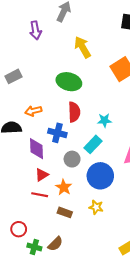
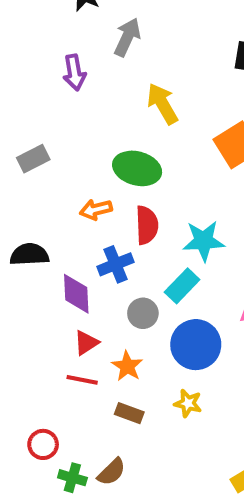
orange arrow: (33, 111) -> (96, 210), moved
cyan star: (104, 120) -> (204, 241), size x1.5
blue cross: (57, 133) -> (116, 264), turned -36

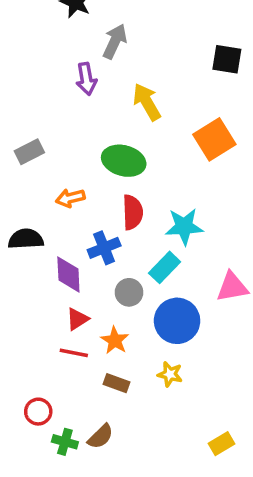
purple arrow: (74, 72) -> (86, 79), moved
orange arrow: (96, 210) -> (70, 198), moved

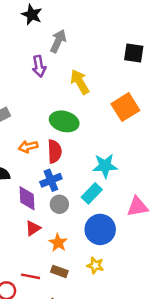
red semicircle: (133, 212) -> (55, 151), moved
gray circle: (129, 292) -> (59, 204), moved
red line: (74, 353) -> (31, 276), moved

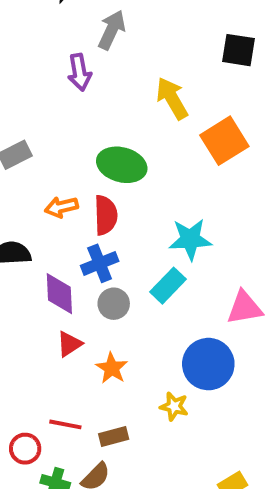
yellow arrow: (80, 82) -> (172, 98), moved
blue circle: (100, 229) -> (208, 364), moved
brown rectangle: (59, 271) -> (114, 437), moved, turned -35

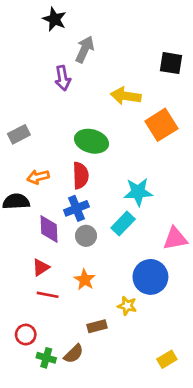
yellow arrow: (172, 98) -> (126, 96), turned -52
orange arrow: (61, 207) -> (38, 177), moved
red triangle: (69, 344) -> (41, 267), moved
red line: (65, 424) -> (48, 295), moved
brown rectangle: (114, 437) -> (97, 326), moved

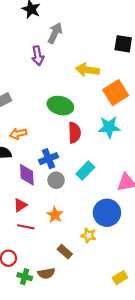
red semicircle: (81, 175) -> (74, 133), moved
cyan star: (138, 192) -> (109, 127), moved
brown rectangle: (97, 326) -> (65, 252), turned 56
brown semicircle: (74, 354) -> (46, 273), turned 35

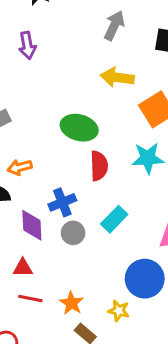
gray arrow: (55, 33) -> (114, 25), moved
purple arrow: (38, 56) -> (27, 45), moved
red triangle: (20, 205) -> (23, 268), turned 32
orange star: (55, 215) -> (72, 303), moved

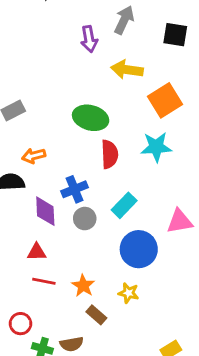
purple arrow: (27, 45) -> (89, 39), moved
blue circle: (145, 279) -> (139, 249), moved

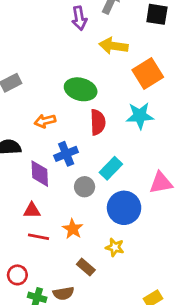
orange arrow: (34, 156) -> (45, 121), moved
gray circle: (85, 219) -> (85, 187), moved
orange star: (83, 286) -> (73, 229), moved

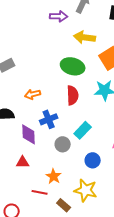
purple arrow: (79, 18) -> (59, 16), turned -78
green ellipse: (81, 89) -> (73, 66), moved
blue circle: (124, 208) -> (93, 160), size x0.6
red line: (38, 237) -> (40, 192), moved
yellow star: (115, 247) -> (86, 190), size x1.6

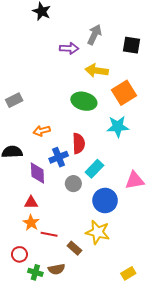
red semicircle: (73, 95) -> (79, 143), moved
blue circle: (93, 160) -> (105, 201), size x1.5
orange star: (54, 176) -> (31, 223), moved

